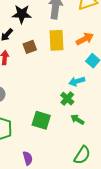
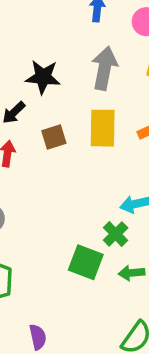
green square: (41, 120) -> (86, 262), moved
green arrow: (77, 120) -> (131, 273), turned -40

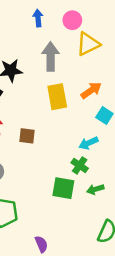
brown square: (54, 137) -> (27, 136), moved, turned 35

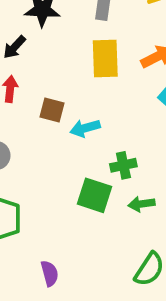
cyan arrow: (88, 143) -> (85, 128), moved
green cross: (80, 165) -> (123, 165), turned 35

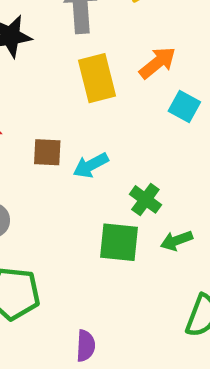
green cross: (123, 165) -> (145, 199), turned -30
purple semicircle: (50, 273) -> (86, 346), turned 30

